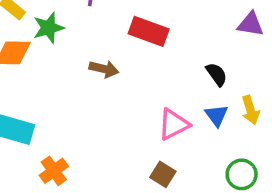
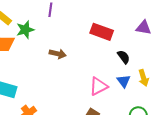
red rectangle: (149, 31) -> (102, 32), moved

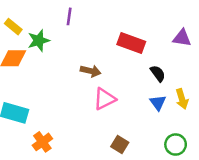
brown arrow: (58, 54) -> (91, 71), moved
pink triangle: (99, 86) -> (105, 99), moved

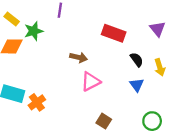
purple triangle: (182, 38) -> (158, 29), turned 42
yellow arrow: (182, 99) -> (160, 67), moved
orange cross: (42, 142) -> (37, 102), moved

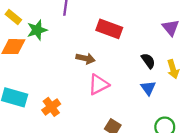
red rectangle: (114, 33) -> (109, 29), moved
orange cross: (37, 102) -> (51, 107), moved

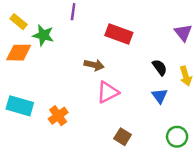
green star: (37, 30) -> (43, 35), turned 30

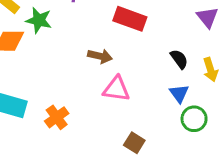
pink triangle: (108, 92) -> (116, 89), turned 35
green circle: (177, 137) -> (194, 119), moved

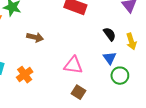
brown arrow: (100, 56) -> (35, 37), moved
pink triangle: (116, 89) -> (73, 65), moved

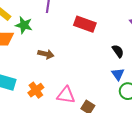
pink triangle: (73, 65) -> (66, 95), moved

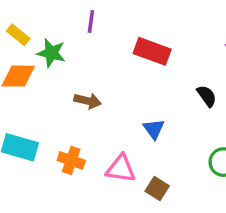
blue triangle: (118, 74) -> (154, 129), moved
orange cross: (36, 90) -> (71, 160), turned -35

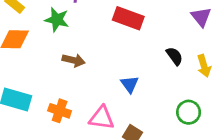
green star: (51, 53) -> (57, 20), moved

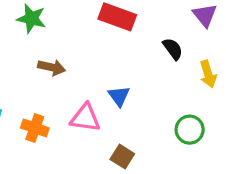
black semicircle: (175, 56) -> (173, 49), moved
pink triangle: (102, 118) -> (85, 118), moved

